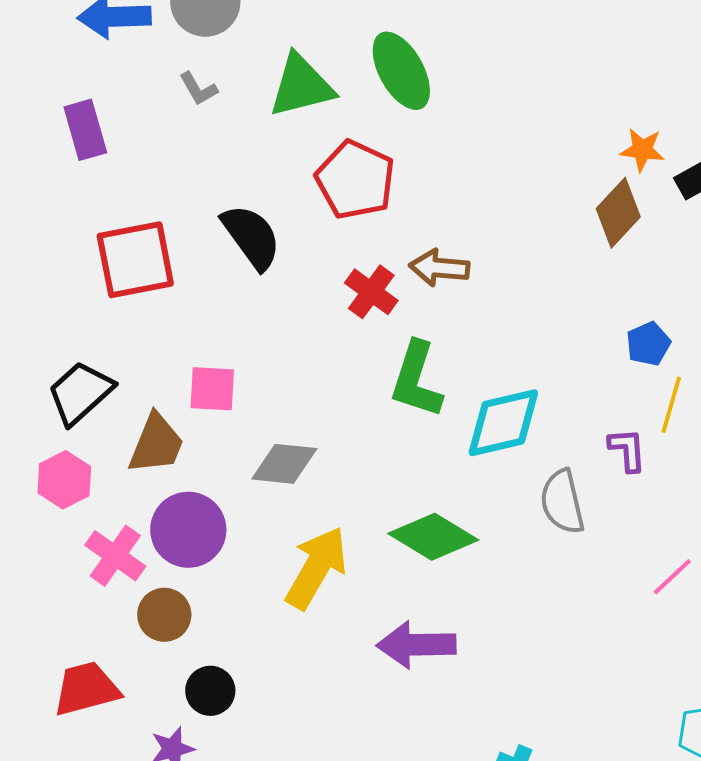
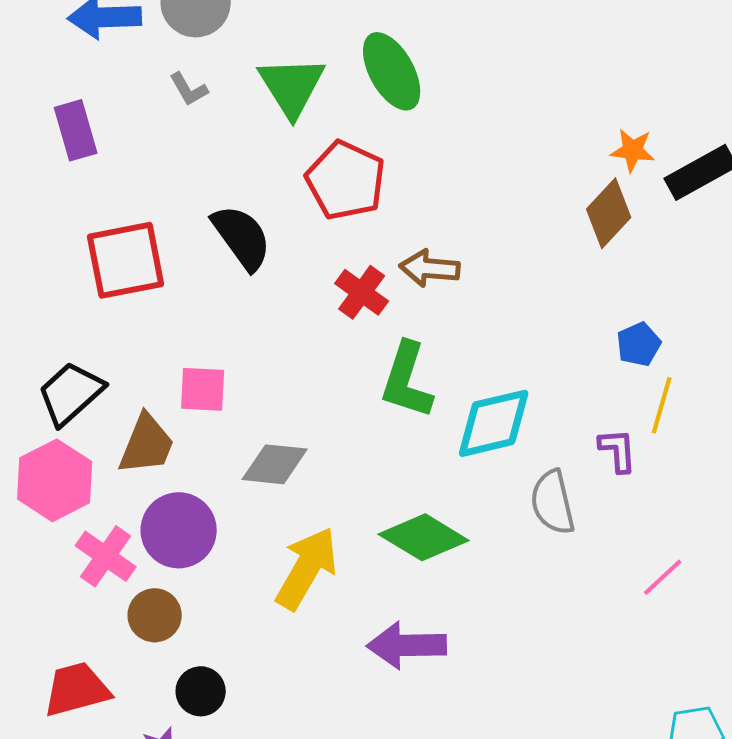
green triangle: (301, 86) -> (292, 86), turned -48
pink hexagon: (64, 480) -> (55, 480), size x1.4

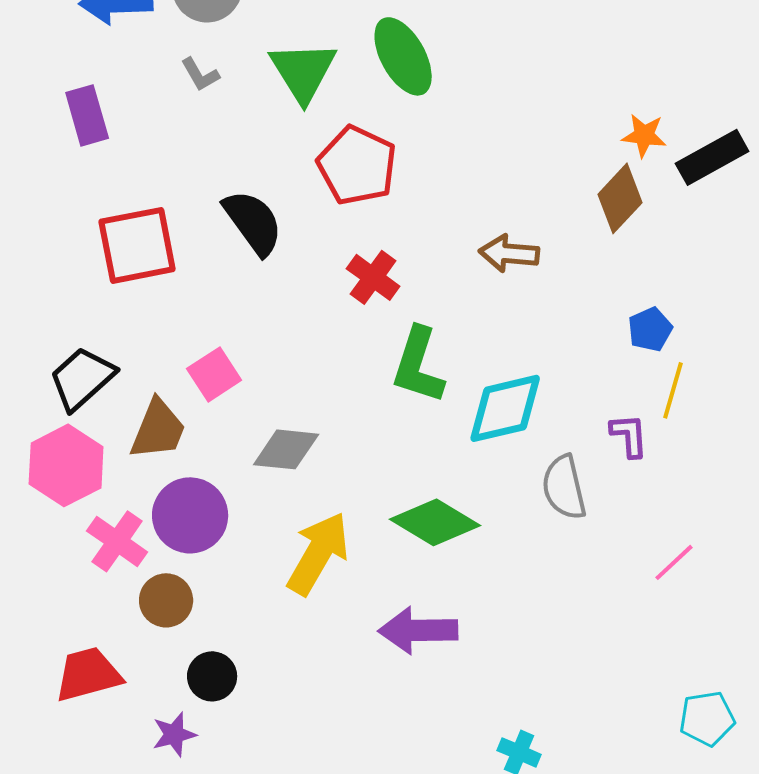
brown arrow: (430, 268) -> (509, 253), moved
pink square: (203, 389) -> (214, 374), turned -36

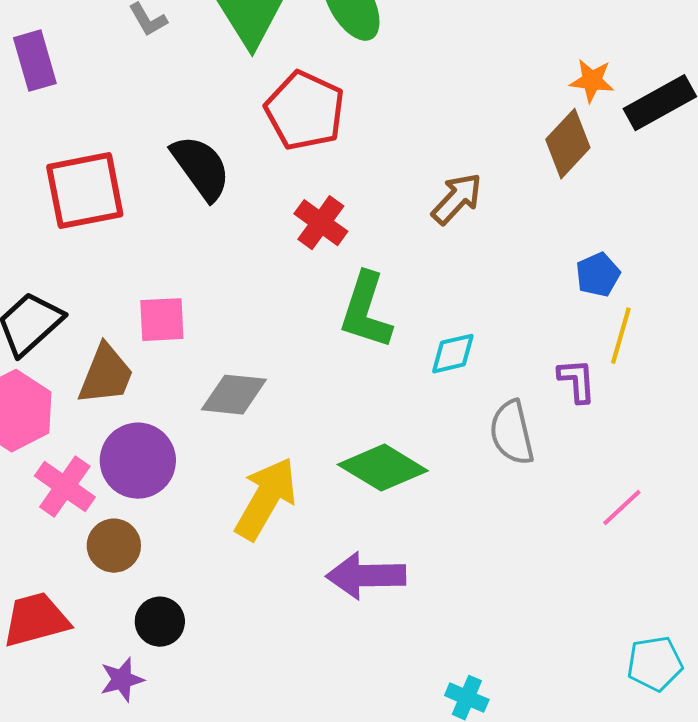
brown arrow: (509, 253) -> (457, 199), turned 128
pink square: (214, 374) -> (162, 320), turned 30
cyan diamond: (505, 408) -> (453, 354), size x0.6

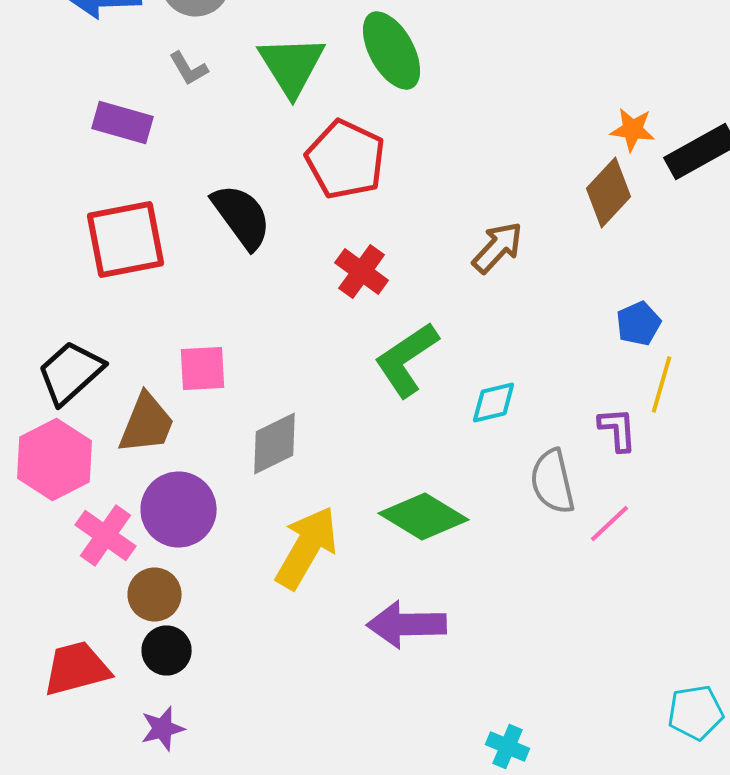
purple rectangle: (35, 61) -> (123, 122), moved, turned -58
green L-shape: (366, 311) -> (407, 360), turned 38
gray diamond: (234, 395) -> (275, 444), turned -32
pink line: (622, 508) -> (610, 524), moved
black circle: (160, 622) -> (167, 650), moved

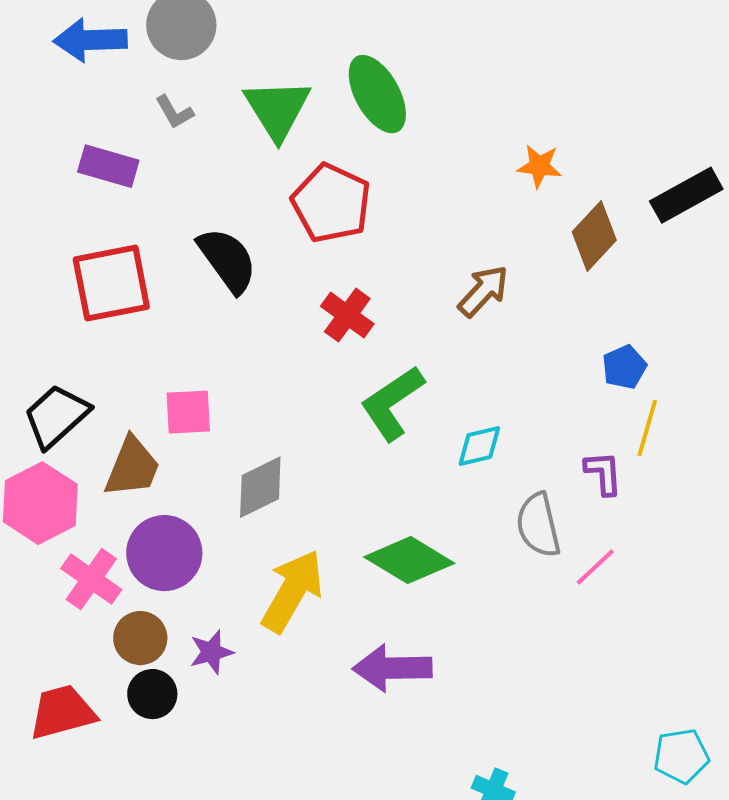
orange star: (633, 130) -> (539, 166), moved
purple star: (163, 728) -> (211, 652), moved

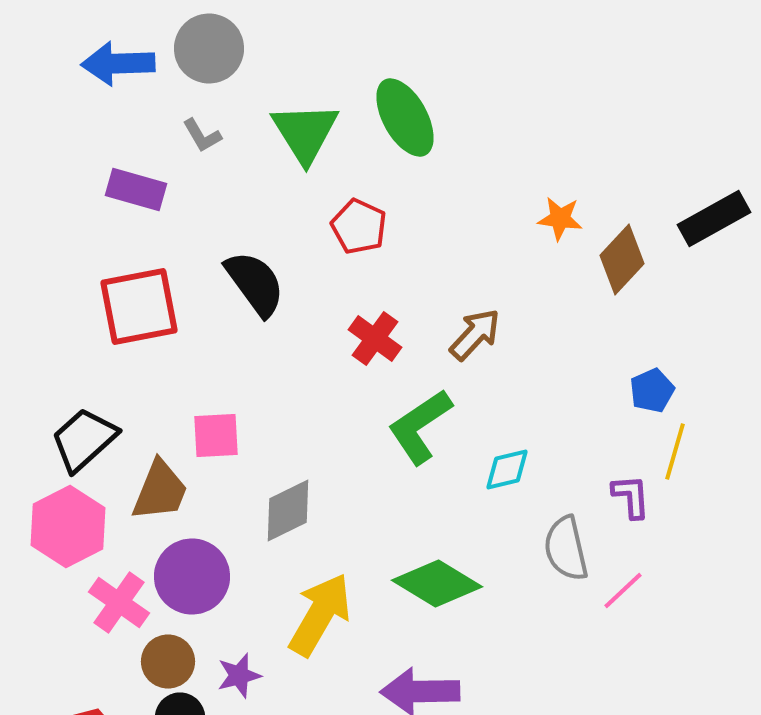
orange star: (539, 166) -> (560, 218), moved
red pentagon: (331, 203) -> (359, 226), size x0.7
brown arrow: (483, 291) -> (475, 334), moved

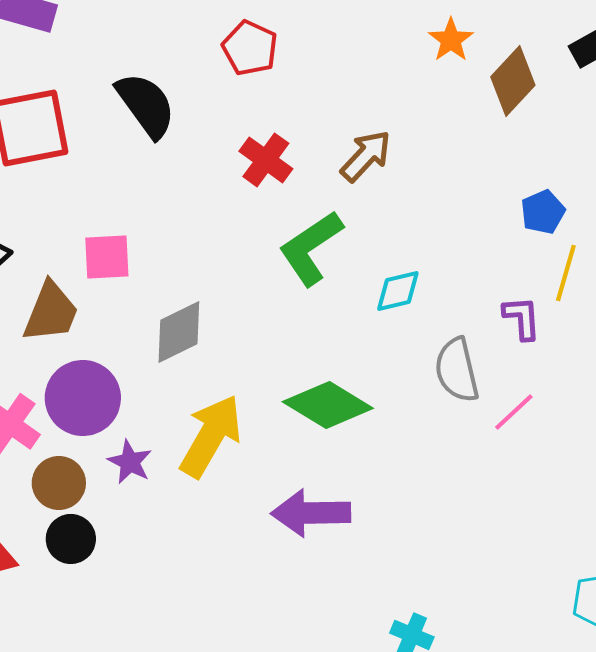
orange star: (560, 218) -> (451, 40), turned 30
purple star: (239, 676) -> (130, 462), moved, turned -30

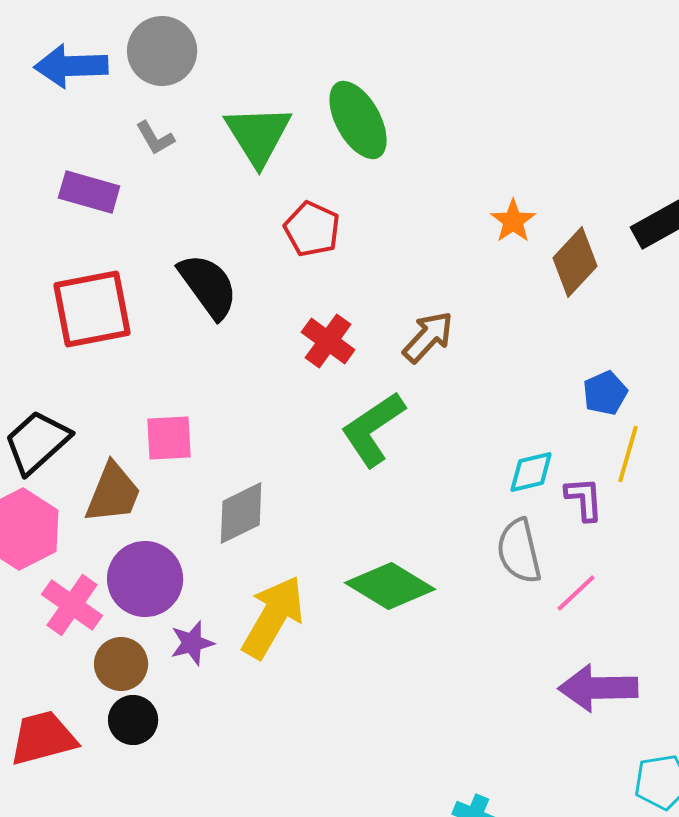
cyan diamond: (398, 291) -> (531, 472), moved
purple star: (130, 462) -> (192, 643), turned 30
purple arrow: (311, 513) -> (598, 688), moved

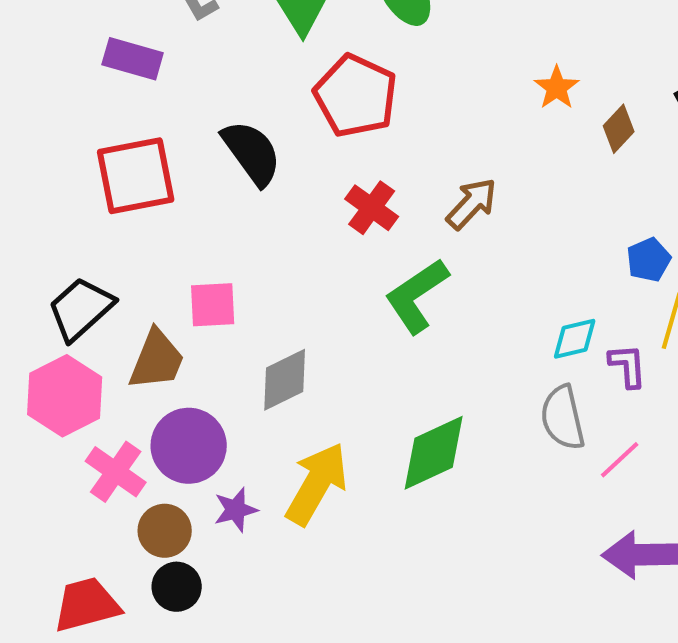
red pentagon: (312, 229) -> (356, 96), size x1.5
brown diamond: (575, 262) -> (619, 129), size x0.7
green diamond: (390, 586) -> (434, 453), turned -56

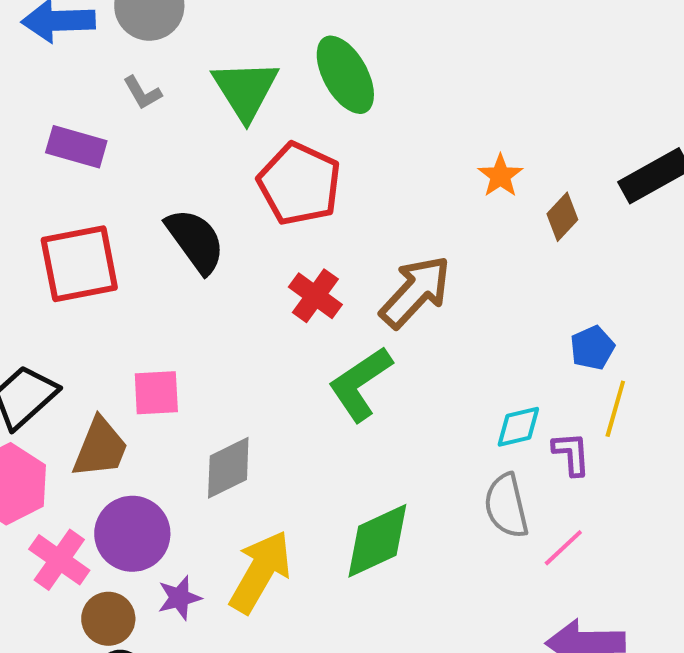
brown arrow: (472, 204) -> (415, 292), size x1.4

